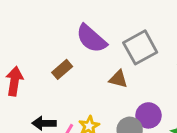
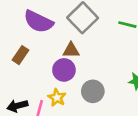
purple circle: (149, 115) -> (64, 70), moved

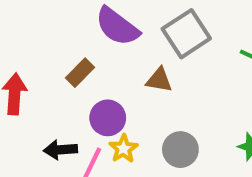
purple circle: (64, 70) -> (108, 118), moved

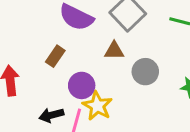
yellow star: (123, 149) -> (97, 106), size x1.4
gray circle: (180, 150) -> (145, 72), moved

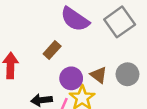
brown triangle: (114, 51) -> (99, 75), moved, turned 30

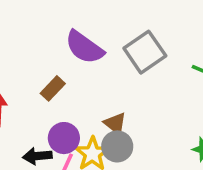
gray circle: (127, 74) -> (117, 146), moved
purple circle: (71, 78) -> (64, 138), moved

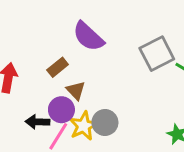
gray square: (145, 52) -> (157, 54), moved
brown triangle: (115, 123) -> (76, 90), moved

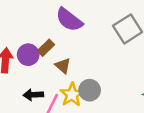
purple circle: (61, 110) -> (28, 55), moved

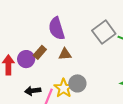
purple semicircle: (69, 20) -> (57, 28), turned 40
brown triangle: (63, 66) -> (65, 54), moved, turned -40

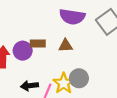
purple semicircle: (57, 28) -> (72, 17), moved, turned -65
brown rectangle: (40, 52) -> (38, 43), turned 48

